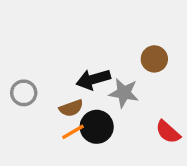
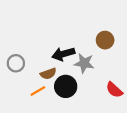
orange line: (73, 132) -> (38, 91), moved

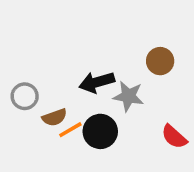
brown semicircle: (48, 74) -> (55, 117), moved
orange line: (38, 91) -> (70, 130), moved

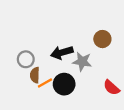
gray circle: (25, 96) -> (26, 59), moved
brown semicircle: (55, 117) -> (35, 75), turned 112

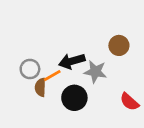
orange line: (45, 83) -> (52, 76), moved

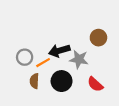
brown semicircle: (40, 87) -> (34, 81), moved
red semicircle: (129, 102) -> (95, 84), moved

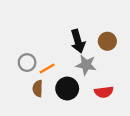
black arrow: (59, 51) -> (78, 41), moved, turned -90
red semicircle: (95, 84) -> (104, 92), turned -49

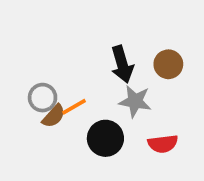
brown semicircle: (38, 89) -> (54, 116), moved, turned -140

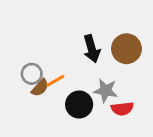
brown circle: (168, 64) -> (126, 49), size x1.4
gray star: (135, 101) -> (106, 91), moved

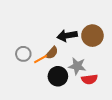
black arrow: (92, 49) -> (67, 36), turned 96
brown semicircle: (40, 88) -> (52, 53), moved

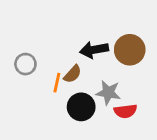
gray circle: (23, 54) -> (25, 64), moved
orange line: (41, 59) -> (57, 83), turned -48

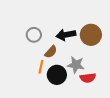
gray circle: (25, 64) -> (34, 35), moved
orange line: (57, 83) -> (41, 67), moved

